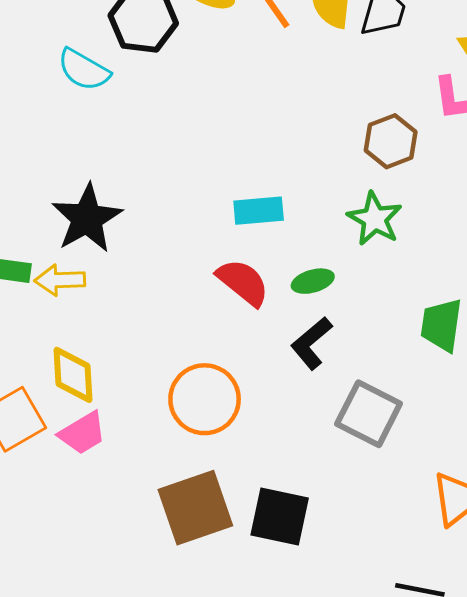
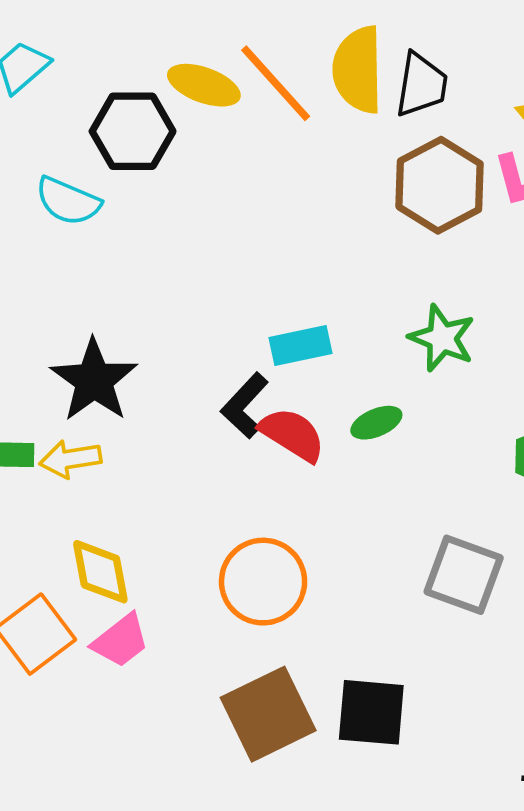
brown hexagon: (391, 141) -> (440, 185), moved, size x1.4
black L-shape: (311, 343) -> (245, 406), moved

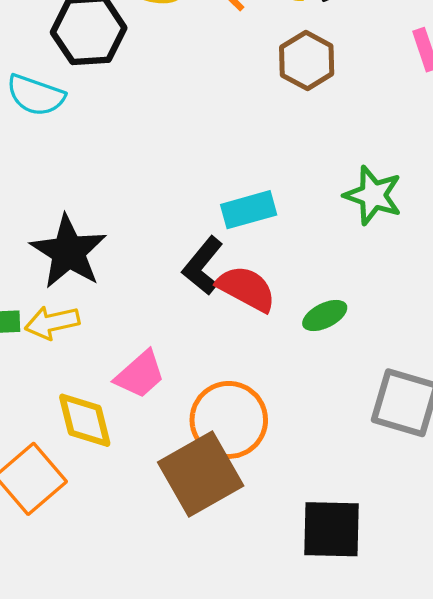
brown hexagon: (440, 185) -> (307, 61), moved, size x0.7
green ellipse: (376, 423) -> (325, 315), moved
pink trapezoid: (121, 641) -> (140, 375), moved
brown square: (268, 714) -> (201, 474), moved

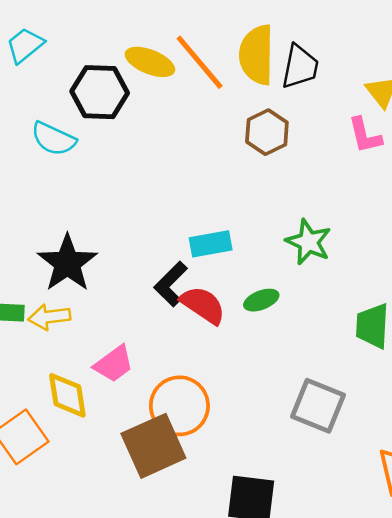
green ellipse: (325, 315) -> (261, 300), moved

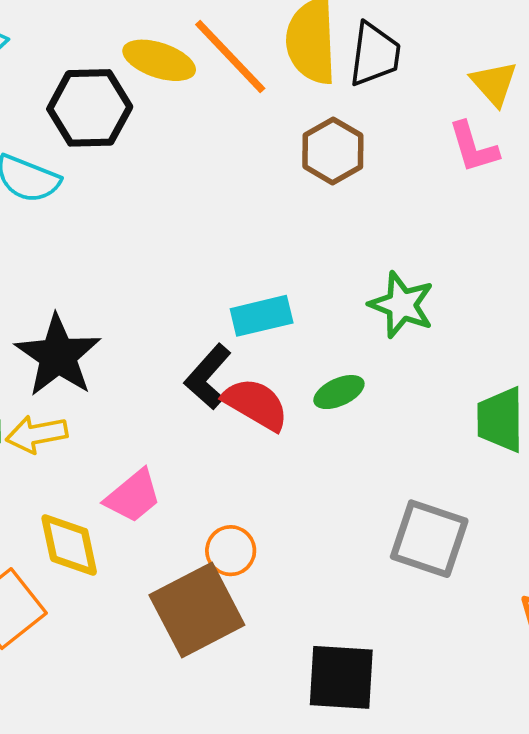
orange circle: (179, 406) -> (231, 551), size x0.6

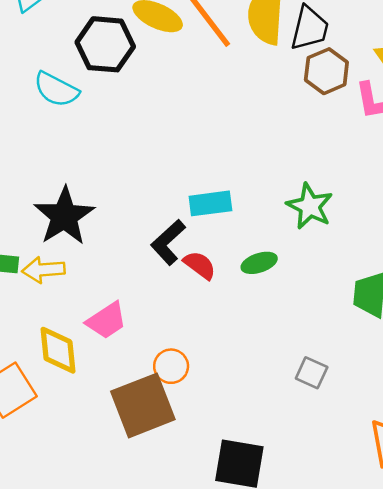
brown hexagon: (333, 151) -> (326, 71), moved
red semicircle: (256, 404) -> (200, 265), size x0.7
gray square: (429, 539) -> (312, 373), size x0.6

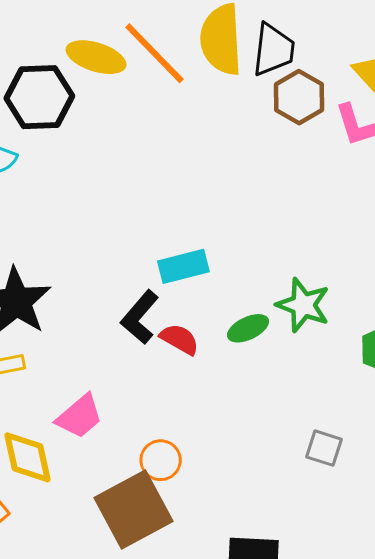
green star: (310, 206) -> (303, 305), moved

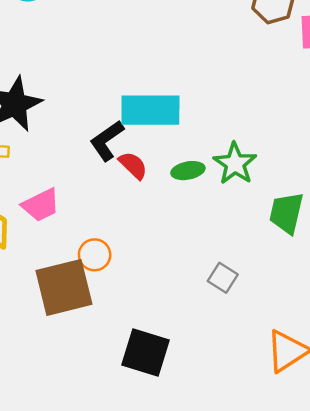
cyan rectangle: (183, 266) -> (150, 110), size x1.5

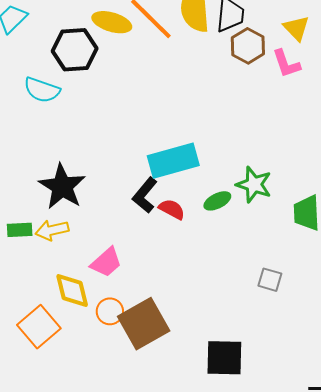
orange circle: (95, 255) -> (110, 311), moved

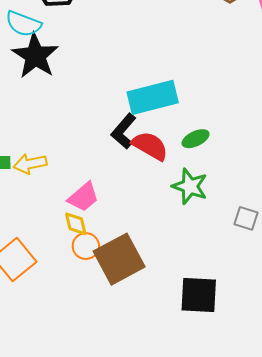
green star: (254, 185) -> (190, 186), moved
black star: (62, 187) -> (35, 56), moved
red semicircle: (172, 209) -> (150, 146), size x1.4
yellow diamond: (72, 290) -> (76, 224), moved, size x0.7

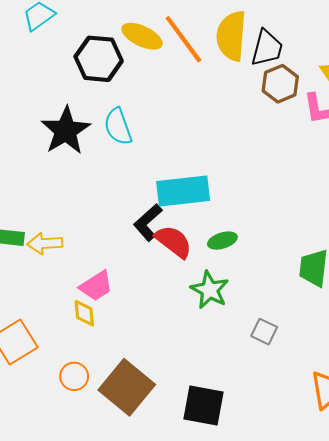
cyan semicircle: (23, 24) -> (118, 127), moved, turned 42
orange circle: (86, 246) -> (74, 376), moved
brown square: (119, 259) -> (127, 387), moved, turned -30

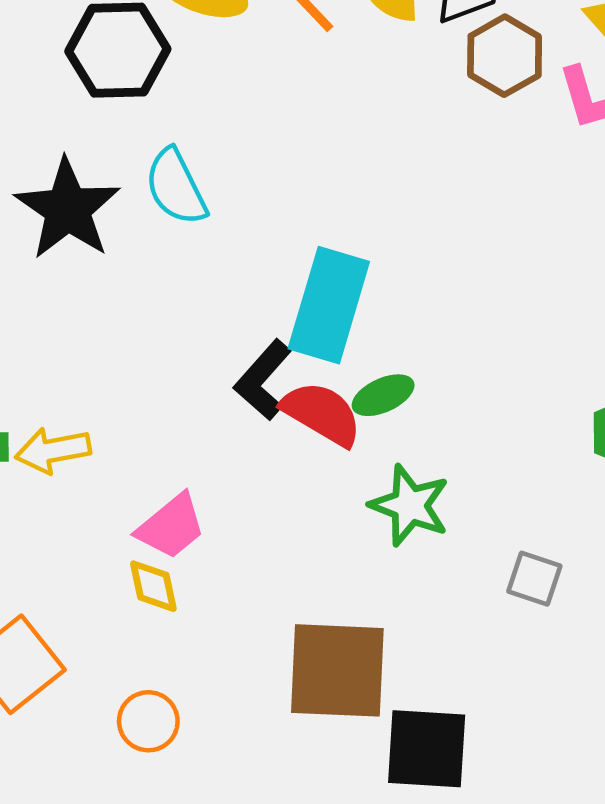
cyan rectangle: (183, 191) -> (329, 305), turned -60
green ellipse: (222, 241) -> (383, 395), moved
brown square: (127, 387) -> (337, 670), moved, turned -30

